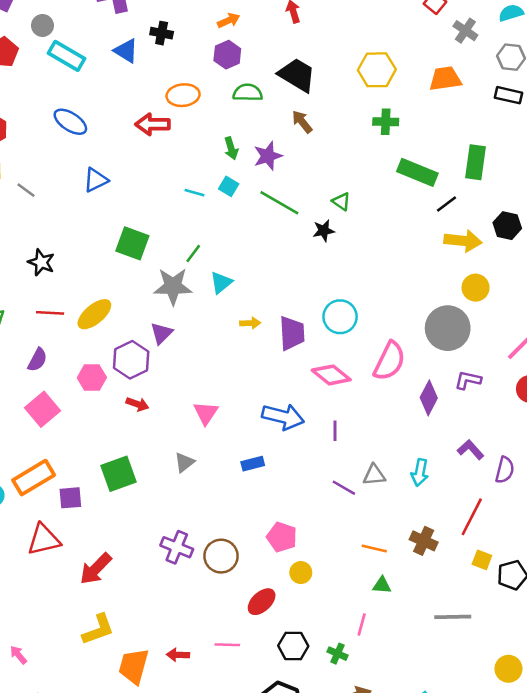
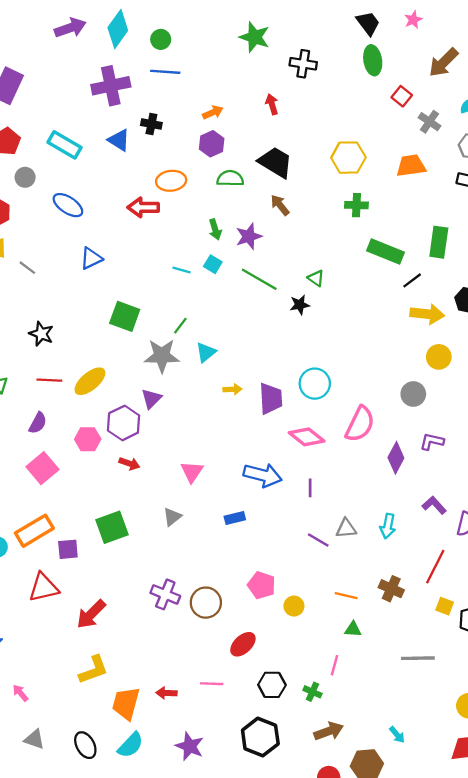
gray circle: (42, 25) -> (25, 177), moved
gray circle: (448, 328) -> (413, 394), size x0.6
yellow circle: (301, 573) -> (294, 606), moved

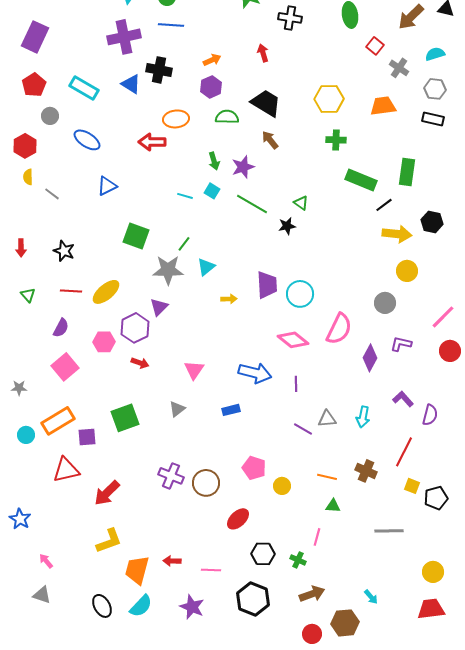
black cross: (151, 124) -> (159, 70), size x1.4
purple trapezoid: (271, 399) -> (267, 285), moved
pink line: (212, 684) -> (211, 570), moved
gray triangle: (34, 739) -> (42, 595), moved

